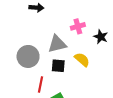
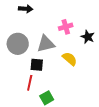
gray circle: (28, 56) -> (18, 44), moved
black square: (58, 66) -> (37, 65), moved

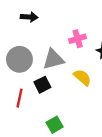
black square: (37, 65) -> (42, 85), turned -32
red line: (30, 83) -> (19, 98), moved

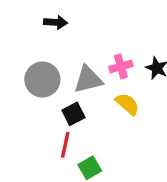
pink cross: (78, 39) -> (121, 66), moved
red line: (19, 98) -> (65, 145), moved

